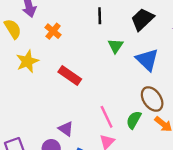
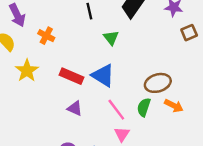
blue triangle: (147, 60) -> (103, 76), moved
brown ellipse: (152, 99) -> (158, 83), turned -60
purple triangle: (66, 129) -> (75, 108), moved

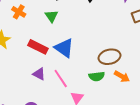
green triangle: (111, 38) -> (51, 16), moved
green semicircle: (144, 107) -> (97, 76), turned -119
pink line: (116, 110) -> (61, 78), moved

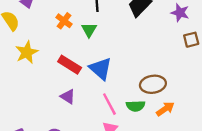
orange cross: (19, 12) -> (64, 21), moved
orange arrow: (122, 76) -> (165, 109), turned -70
pink line: (61, 78) -> (109, 104), moved

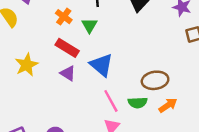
yellow star: (27, 52) -> (27, 65), moved
red rectangle: (70, 65) -> (67, 48), moved
purple triangle: (68, 97) -> (68, 73), moved

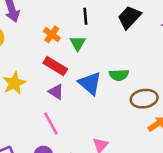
pink line: (111, 101) -> (51, 124), moved
green semicircle: (138, 103) -> (119, 75), moved

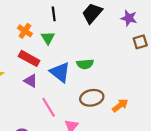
brown ellipse: (144, 99) -> (92, 98), moved
pink line: (51, 124) -> (49, 107), moved

